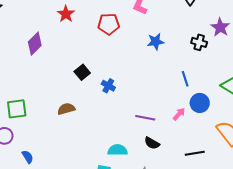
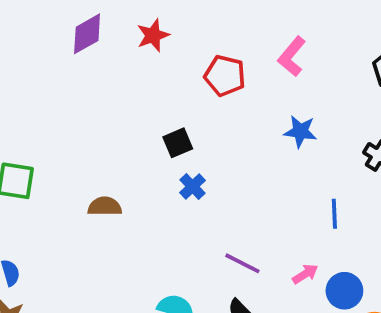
purple diamond: (35, 44) -> (87, 34), moved
black square: (82, 72) -> (178, 143), moved
blue circle: (200, 103) -> (344, 291), moved

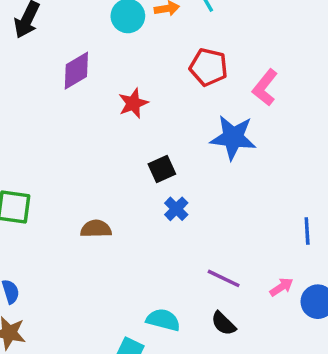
red star: (153, 35) -> (133, 103), moved
red pentagon: (225, 76) -> (209, 67), moved
blue star: (300, 131) -> (233, 138), moved, size x1.5

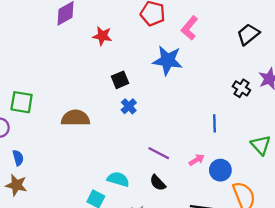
red star: (133, 103) -> (102, 36), turned 30
brown semicircle: (96, 229) -> (75, 118), size x1.4

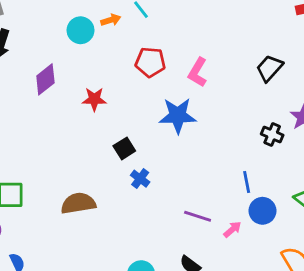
purple line: (159, 153) -> (198, 216), moved
blue circle: (220, 170) -> (262, 211), moved

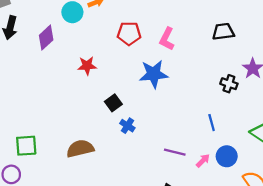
black trapezoid: (269, 68) -> (223, 32), turned 45
purple diamond: (45, 79) -> (46, 38), moved
blue circle: (262, 211) -> (227, 156), moved

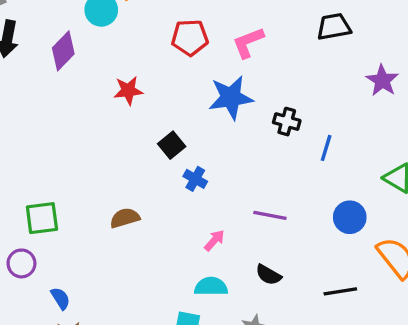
pink L-shape: (167, 39) -> (248, 43), turned 45
black cross: (229, 84) -> (287, 122), moved
blue line: (212, 123) -> (326, 148), moved, turned 35
brown semicircle: (80, 149) -> (125, 218), size x0.7
pink arrow: (203, 161) -> (214, 240), moved

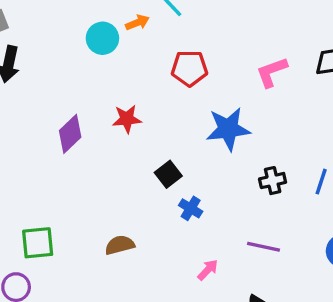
pink L-shape: (248, 43) -> (272, 72), moved
purple diamond: (63, 51) -> (70, 134), moved
black cross: (287, 122) -> (273, 181), moved, turned -30

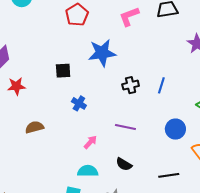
red pentagon: (189, 68) -> (77, 15), turned -30
red star: (127, 119) -> (16, 86), moved
black square: (168, 174) -> (63, 71), moved, turned 35

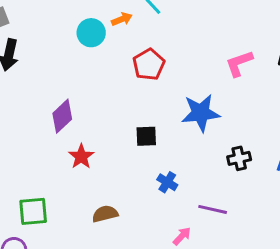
red pentagon: (77, 15) -> (149, 64), moved
red star: (16, 86) -> (81, 156), turned -30
purple line: (125, 127) -> (213, 209), moved

